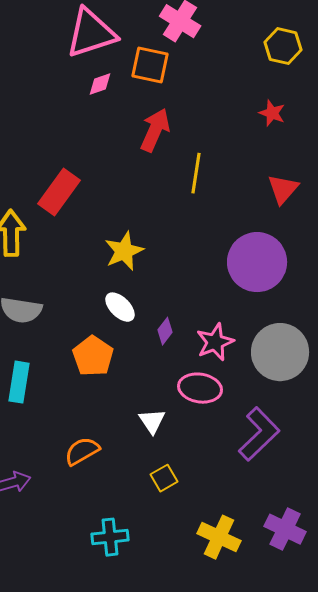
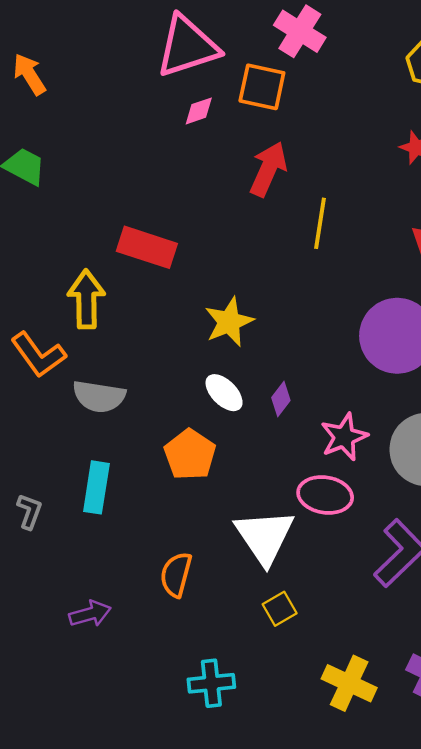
red rectangle: (59, 192) -> (147, 247), turned 72
purple diamond: (165, 331) -> (281, 399), moved
white triangle: (152, 421) -> (264, 537), size x1.8
orange semicircle: (82, 451) -> (176, 575), turned -45

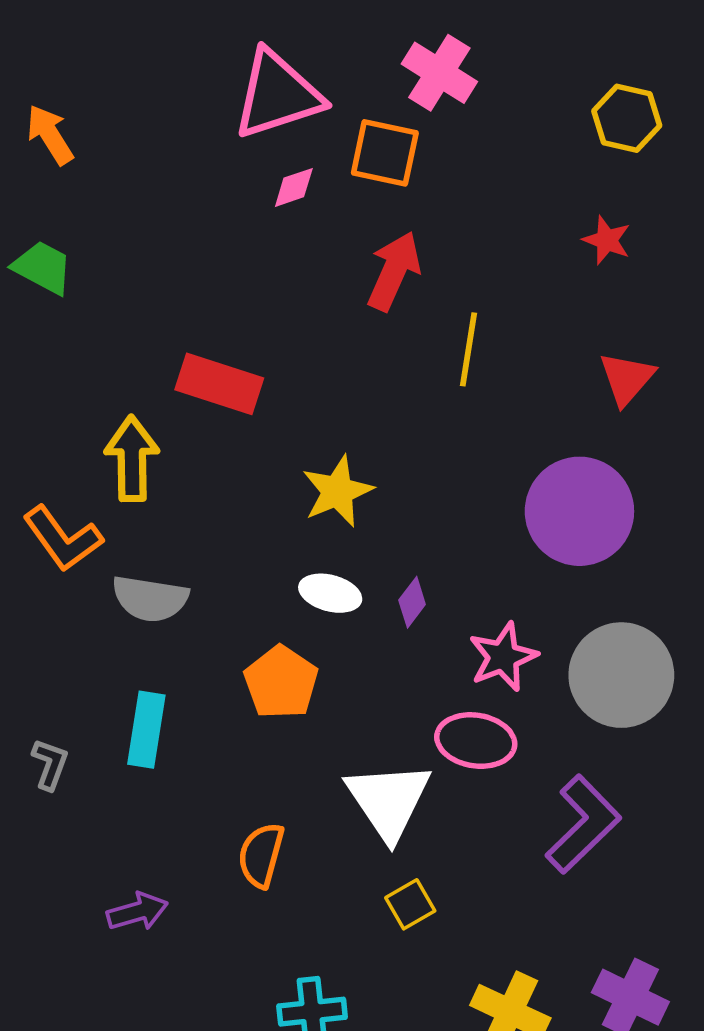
white ellipse: (224, 393) -> (330, 593), turned -30

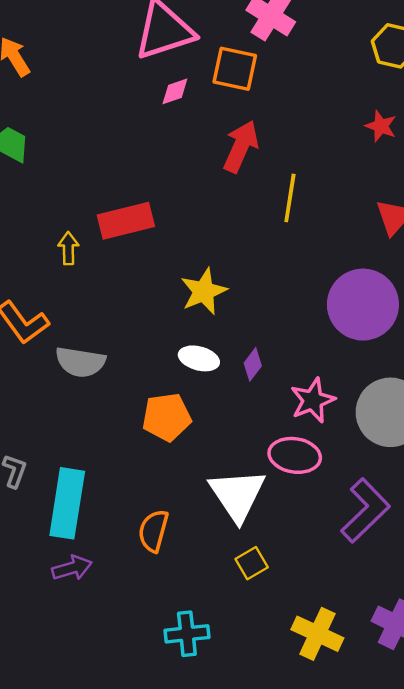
red rectangle: (219, 384) -> (126, 221), turned -32
yellow arrow: (132, 459) -> (68, 248), moved, size x0.6
orange pentagon: (281, 682) -> (167, 417), turned 30
cyan rectangle: (146, 730) -> (67, 503), moved, size x1.4

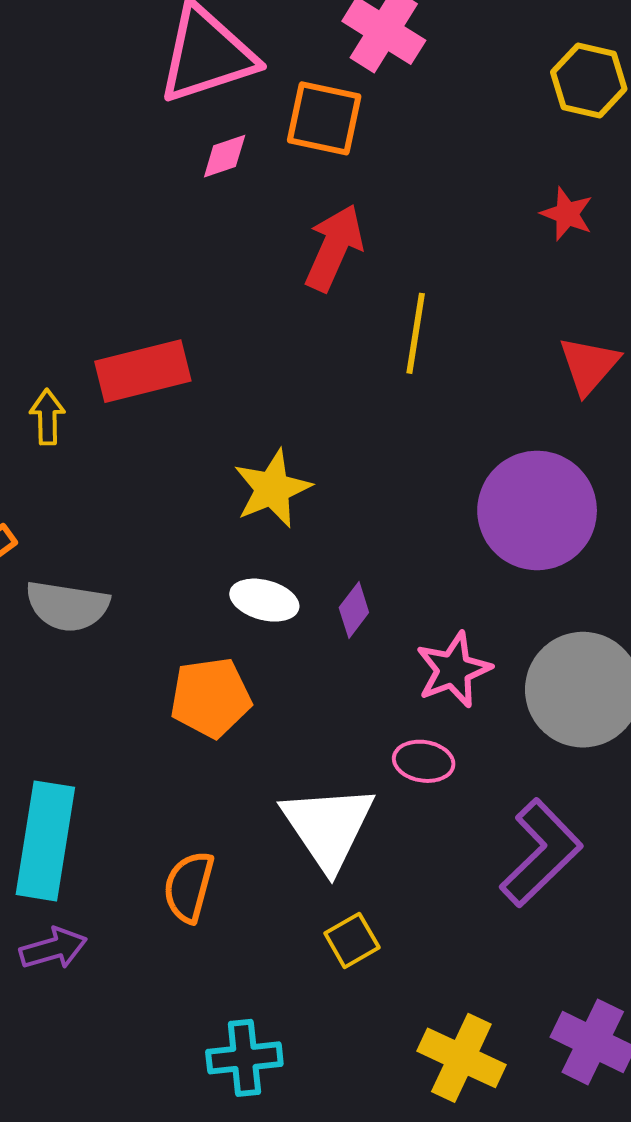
pink ellipse: (295, 455) -> (424, 761), size x0.7

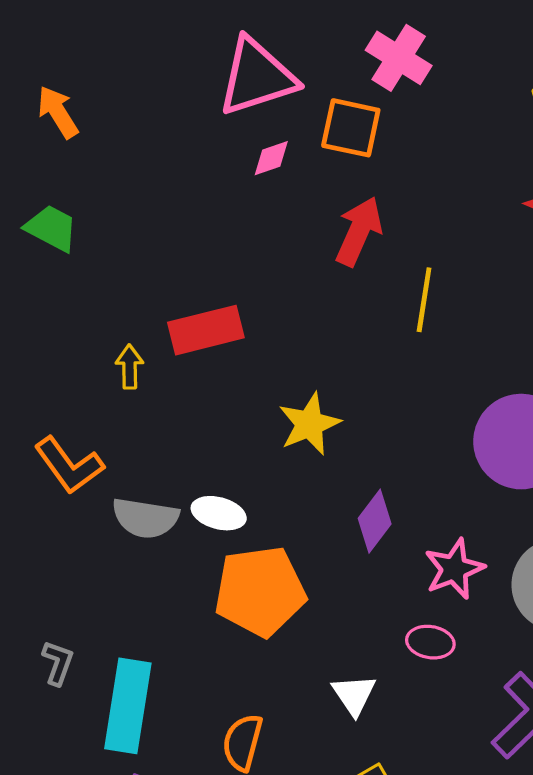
white ellipse: (264, 600) -> (219, 513), moved
purple diamond: (354, 610) -> (375, 521), size x1.4
orange pentagon: (211, 698) -> (260, 591), size x1.4
white triangle: (328, 827) -> (354, 695), size x0.6

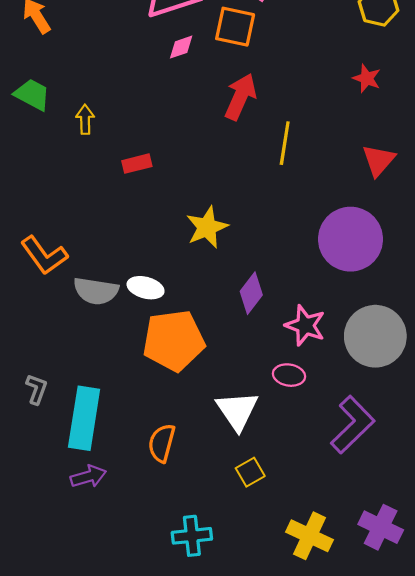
red rectangle: (206, 330) -> (137, 164), size x0.6
yellow arrow: (129, 367) -> (85, 119), moved
pink star: (454, 569) -> (305, 325), turned -30
white triangle: (354, 695) -> (237, 411), size x1.4

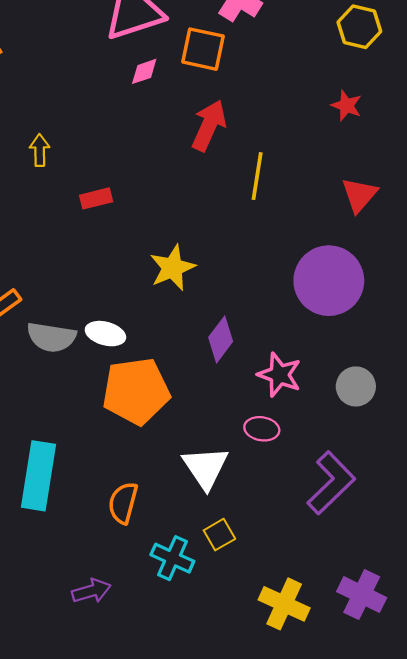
gray circle: (375, 336) -> (356, 386), size x0.6
purple arrow: (88, 476) -> (91, 591), moved
cyan cross: (192, 536) -> (172, 558), moved, turned 30

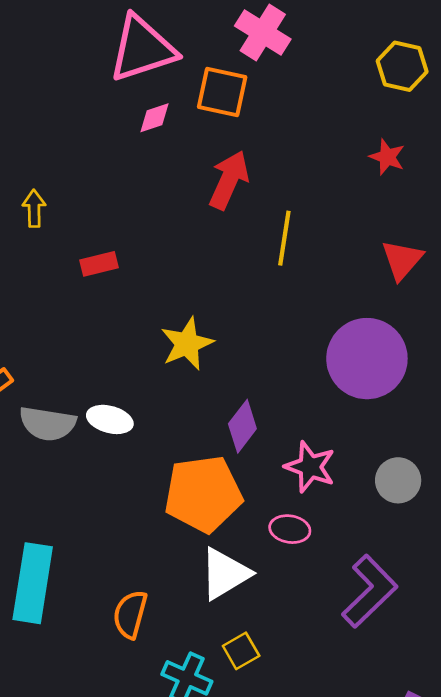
orange pentagon: (136, 391) -> (203, 494), moved
white triangle: (205, 468) -> (225, 574), turned 33

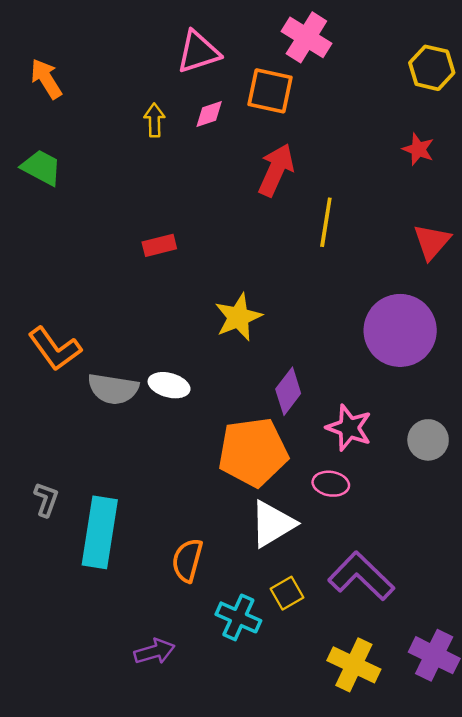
pink triangle: (142, 49) -> (198, 52), size x0.7
yellow arrow: (34, 208) -> (154, 120), moved
purple L-shape: (370, 591) -> (361, 576), moved, turned -92

